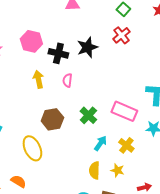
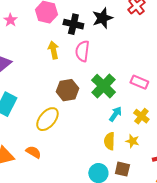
pink semicircle: (67, 80) -> (82, 51), size x1.5
pink rectangle: (124, 111) -> (139, 82), size x0.7
green cross: (88, 115) -> (103, 86), size x1.4
yellow ellipse: (32, 148) -> (47, 119), turned 65

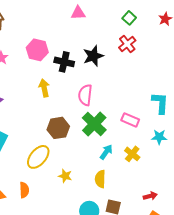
pink semicircle: (82, 51) -> (85, 95), moved
yellow star: (132, 141) -> (65, 176), moved
orange semicircle: (33, 152) -> (24, 190), turned 56

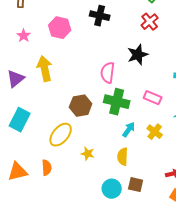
black star: (93, 56) -> (138, 55), moved
black cross: (64, 62) -> (100, 16), moved
yellow arrow: (44, 88) -> (45, 69), moved, size x1.4
green cross: (94, 124) -> (117, 102), turned -30

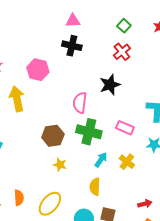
pink hexagon: (60, 28) -> (38, 70), moved
yellow ellipse: (61, 135) -> (50, 204), moved
yellow star: (88, 154) -> (60, 165), moved

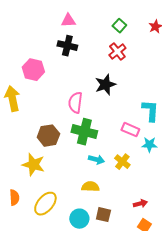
pink rectangle: (125, 128) -> (130, 130), moved
cyan arrow: (101, 160) -> (96, 160), turned 70
yellow star: (60, 165) -> (33, 165), moved, size x1.6
yellow semicircle: (95, 187) -> (90, 187), turned 90

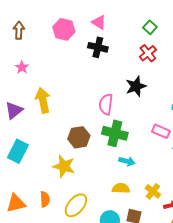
pink triangle: (68, 21) -> (99, 22), turned 35
pink hexagon: (33, 70) -> (64, 29), moved
yellow cross: (122, 162) -> (153, 191), moved

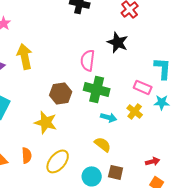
black star: (136, 86) -> (118, 42), turned -30
yellow semicircle: (121, 188) -> (103, 144), turned 36
yellow cross: (153, 191) -> (135, 111), moved

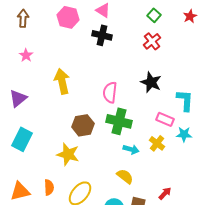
black star: (118, 42) -> (151, 82), moved
yellow arrow: (25, 56) -> (62, 81), moved
red arrow: (153, 161) -> (165, 193), moved, turned -32

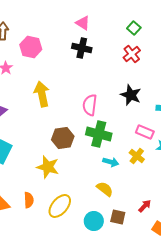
pink hexagon: (68, 17) -> (31, 47), moved

